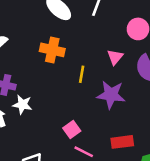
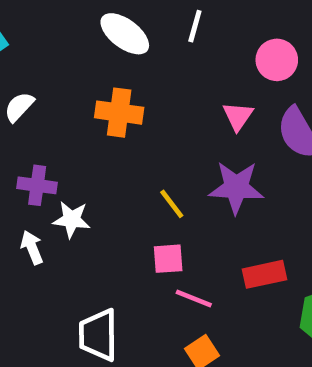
yellow line: (82, 74) -> (172, 204), moved, turned -42
pink square: (72, 130) -> (168, 259), turned 36

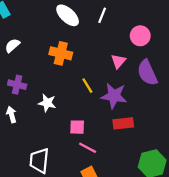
yellow line: (172, 204) -> (87, 86), moved
white star: (72, 219) -> (47, 103), moved
red rectangle: (265, 274) -> (123, 123), moved

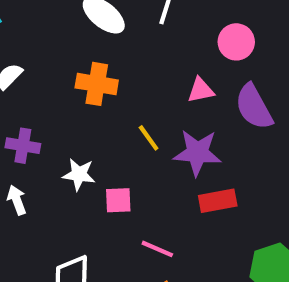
pink triangle: (118, 61) -> (201, 90), turned 42
pink square: (77, 127) -> (118, 200), moved

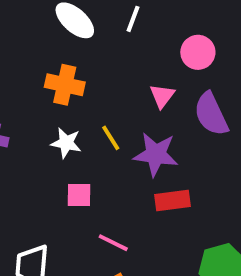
pink triangle: (201, 90) -> (162, 96), turned -44
white star: (79, 174) -> (66, 143), moved

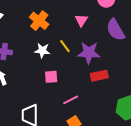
orange cross: (65, 85) -> (39, 21), turned 30
pink triangle: (162, 96) -> (81, 20), moved
pink line: (113, 243) -> (71, 100), turned -49

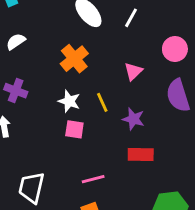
purple star: (89, 53) -> (133, 119), size x0.7
pink square: (51, 77) -> (74, 129), moved

